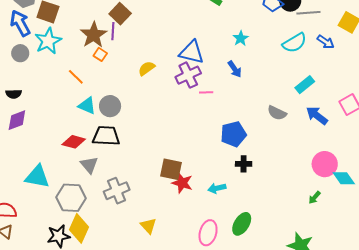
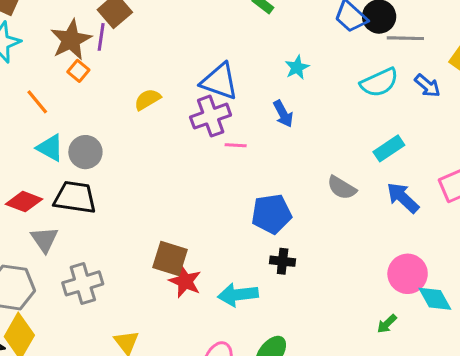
cyan arrow: (217, 188) -> (238, 295), size x1.4

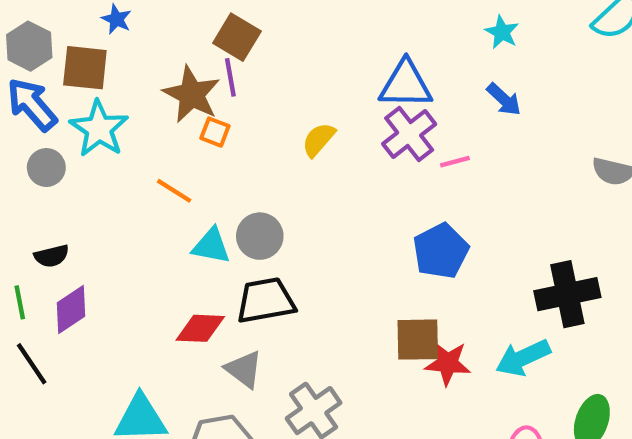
blue pentagon: (271, 214) -> (441, 251), moved
black cross: (283, 261) -> (567, 294), size x1.8

